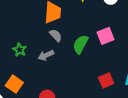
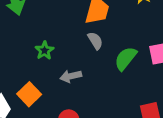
gray arrow: (46, 55) -> (71, 76), moved

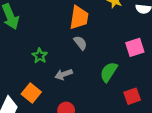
green semicircle: (126, 58) -> (109, 72), moved

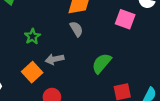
pink square: (135, 47) -> (125, 19), moved, turned 30
orange square: (31, 93) -> (32, 72), moved

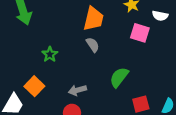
gray arrow: (55, 59) -> (77, 90), moved
orange square: (32, 72) -> (34, 86), moved

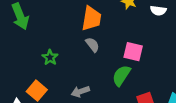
pink square: (140, 33) -> (133, 52), moved

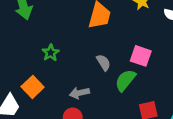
gray semicircle: (92, 45) -> (103, 63), moved

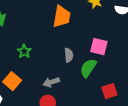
gray semicircle: (103, 63) -> (69, 55), turned 32

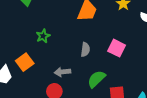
green semicircle: (88, 68) -> (96, 79), moved

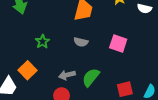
gray semicircle: (85, 50) -> (81, 42), moved, turned 104
green semicircle: (96, 79) -> (91, 77), moved

